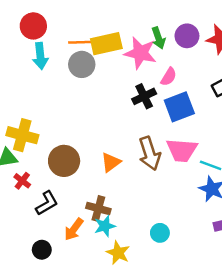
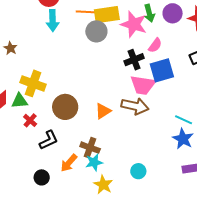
gray circle: (82, 64) -> (96, 31), moved
pink trapezoid: (182, 150) -> (143, 85), moved
brown arrow: (150, 153) -> (135, 106), turned -64

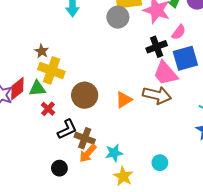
brown star: (10, 48) -> (42, 51), moved
pink trapezoid: (143, 85) -> (165, 73), turned 40
brown cross: (90, 148) -> (85, 138), moved

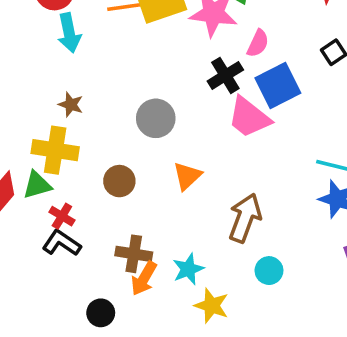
gray circle: (118, 17) -> (156, 118), moved
brown star: (42, 51) -> (71, 105), moved
brown circle: (85, 95) -> (119, 181), size x0.7
brown arrow: (157, 95) -> (245, 218), moved, turned -72
black L-shape: (67, 129) -> (61, 243), moved, turned -110

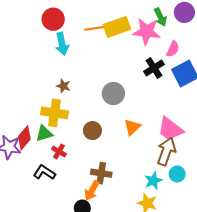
pink trapezoid: (249, 117) -> (170, 129), moved
black L-shape: (61, 243) -> (44, 172), moved
cyan star: (188, 269) -> (153, 181), moved
cyan circle: (269, 271) -> (177, 174), moved
orange arrow: (144, 278) -> (92, 191), moved

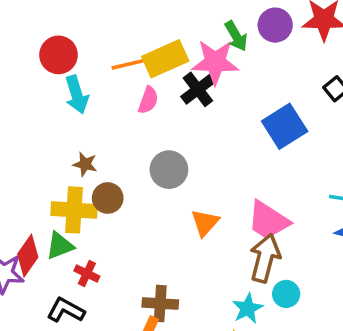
pink semicircle: (173, 49) -> (148, 100), moved
black cross: (154, 68) -> (198, 89), moved
brown circle: (92, 131) -> (108, 198), moved

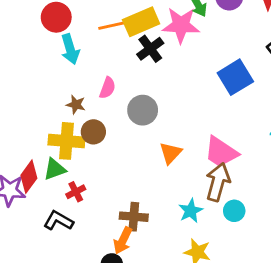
black cross: (198, 89) -> (150, 49), moved
pink semicircle: (148, 100) -> (107, 88), moved
red cross: (87, 274) -> (76, 192), turned 36
cyan star: (248, 308) -> (191, 211), moved

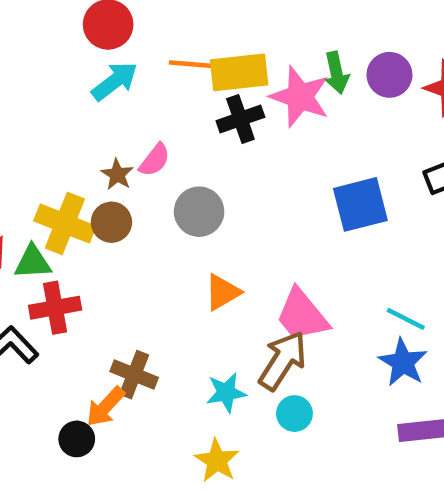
cyan arrow: (70, 49) -> (115, 81), turned -128
brown star: (76, 105) -> (117, 174), moved
red cross: (76, 192) -> (55, 308), size x1.5

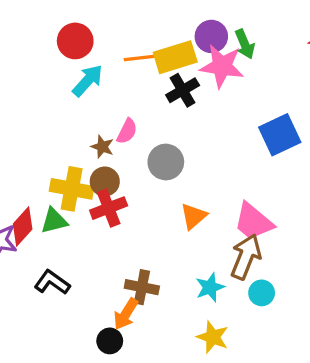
purple circle: (389, 75) -> (211, 36), moved
red cross: (55, 308) -> (109, 208), moved

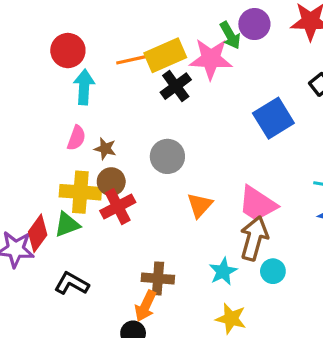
purple circle: (211, 36) -> (254, 24), moved
cyan arrow: (88, 81) -> (84, 87), turned -32
pink semicircle: (127, 131) -> (76, 138), moved

